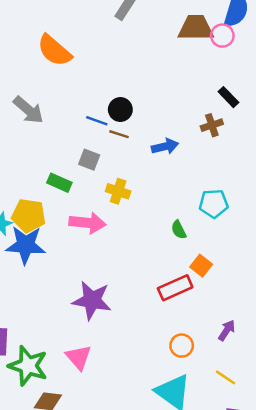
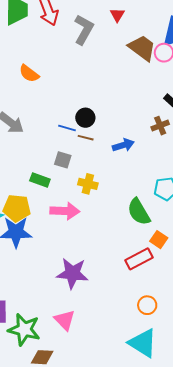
brown trapezoid: (196, 28) -> (142, 48), turned 40
orange semicircle: (54, 51) -> (29, 73), size x0.7
green semicircle: (179, 230) -> (139, 212), size x1.8

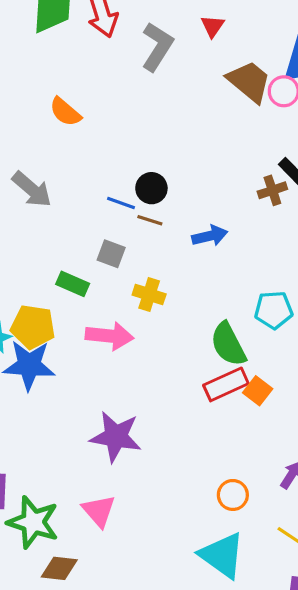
brown cross: (160, 126) -> (272, 190), moved
red rectangle: (139, 259) -> (226, 384), moved

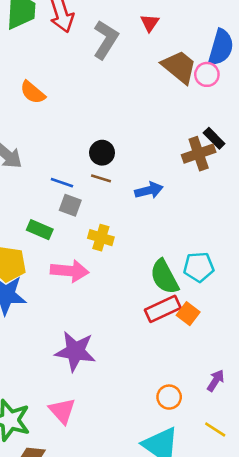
brown cross: (272, 190) -> (199, 154), size x1.4
blue line: (121, 203) -> (62, 183), moved
cyan pentagon: (274, 310) -> (199, 267), moved

